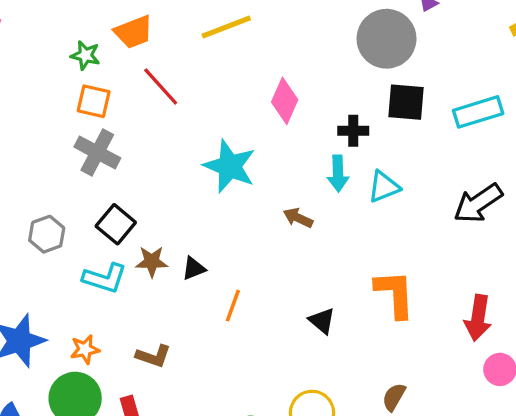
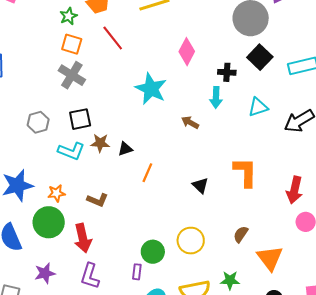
green star: (85, 55) -> (69, 16), turned 30
black square: (406, 102) -> (260, 57), turned 35
cyan triangle: (384, 187) -> (258, 107), moved
black square: (116, 224) -> (80, 119), turned 35

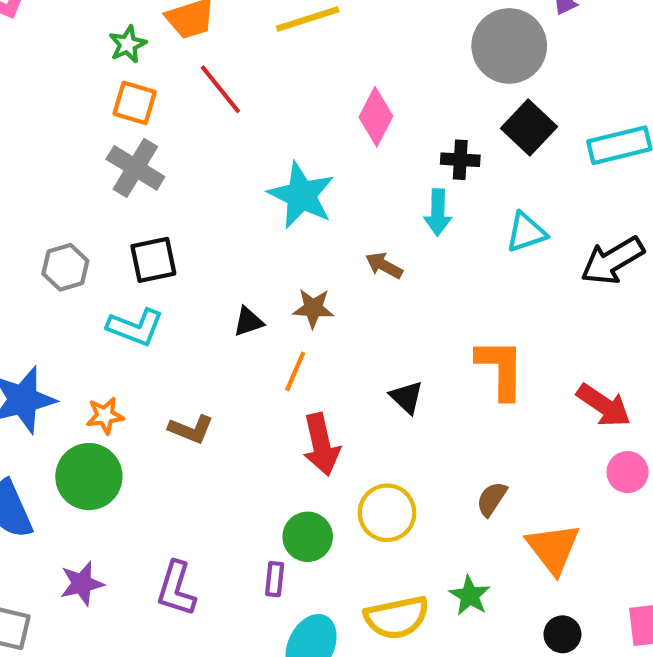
brown star: (100, 143) -> (313, 308), moved
red arrow: (294, 190) -> (604, 405), turned -68
red arrow: (83, 238) -> (321, 444), moved
green star: (230, 280) -> (470, 596), turned 30

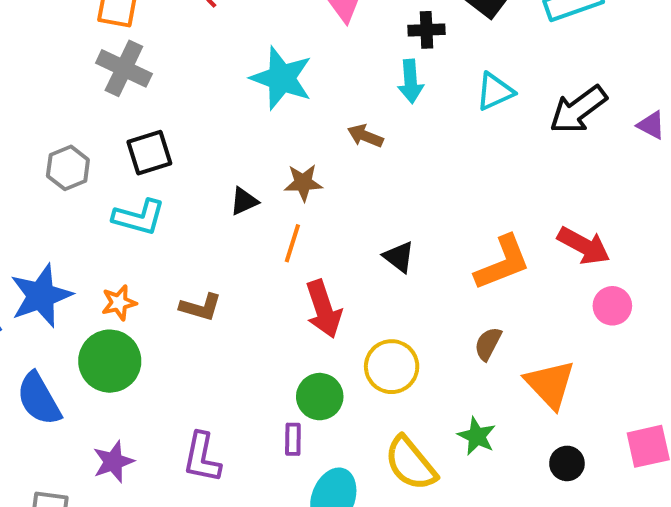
orange L-shape: (501, 369) -> (503, 263), moved, turned 74
yellow semicircle: (397, 617) -> (411, 463), turned 68

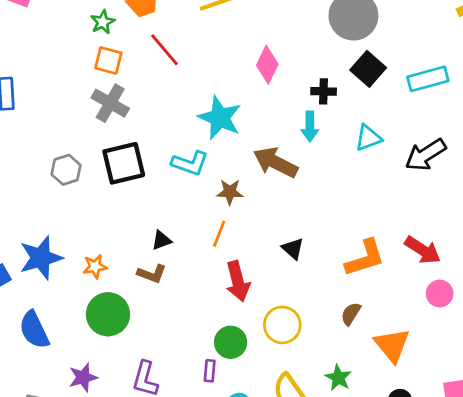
brown arrow: (365, 136) -> (275, 162), size x1.8
black square: (149, 153) -> (124, 163), size x1.4
black triangle: (244, 201) -> (161, 240), moved
cyan L-shape: (139, 217) -> (190, 163), moved
green circle: (110, 361) -> (108, 314), moved

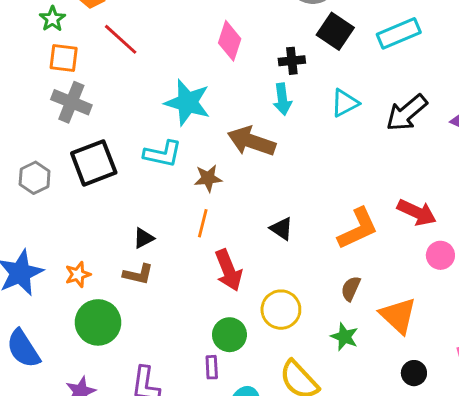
green star: (338, 378) -> (344, 337), moved

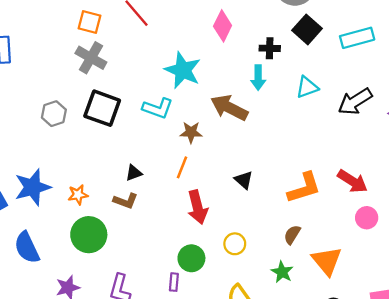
black square: (94, 163) -> (102, 108), turned 33
yellow circle: (281, 310) -> (235, 244), size x0.7

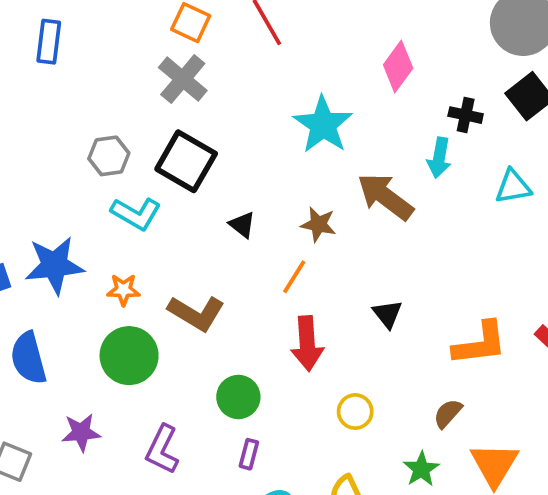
cyan L-shape: (158, 108) -> (136, 214), moved
black triangle: (134, 173) -> (242, 225), moved, turned 48
brown L-shape: (126, 201) -> (196, 313), size x1.4
green circle: (191, 258) -> (238, 397), moved

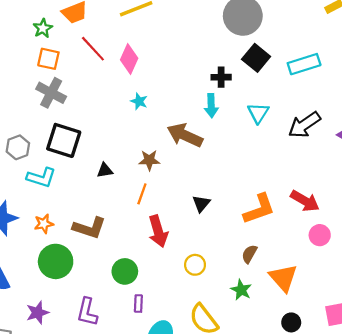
pink diamond: (398, 67) -> (129, 59), moved
cyan star: (323, 125) -> (139, 101), size x0.5
cyan triangle: (513, 187) -> (258, 113), turned -35
black triangle: (242, 225) -> (105, 170), turned -35
black triangle: (387, 314) -> (201, 204), turned 30

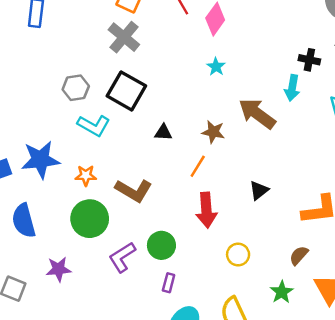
purple L-shape: (87, 312) -> (122, 257), moved, turned 32

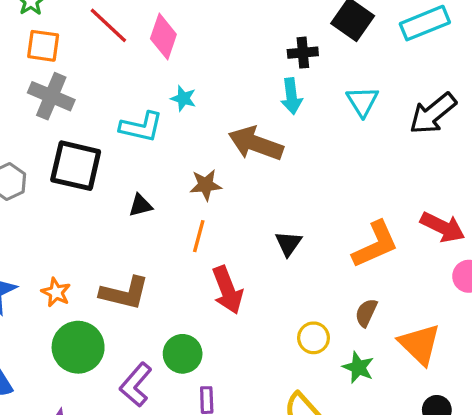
cyan L-shape: (94, 126) -> (141, 127), moved
orange star: (86, 176) -> (56, 292), turned -30
yellow circle: (238, 255) -> (314, 338), moved

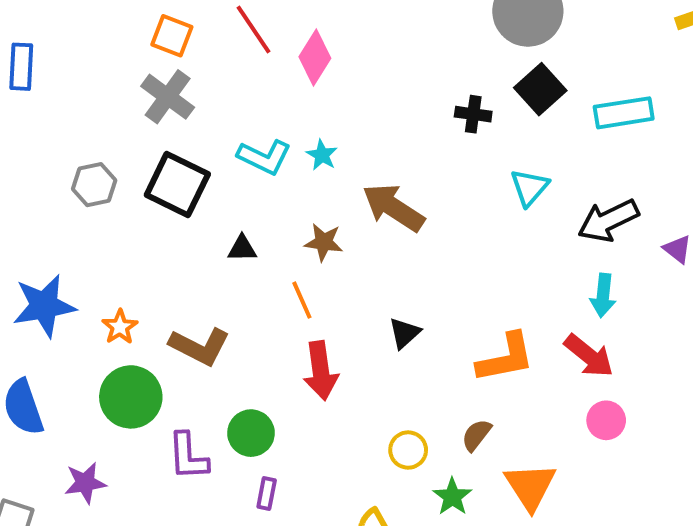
cyan arrow: (291, 96) -> (603, 295), moved
cyan star: (183, 98) -> (322, 155), moved
orange line: (199, 236) -> (302, 300), turned -52
purple L-shape: (136, 385) -> (188, 456), turned -57

